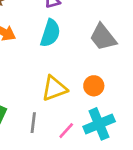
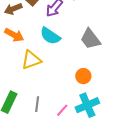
cyan semicircle: (50, 33) -> (50, 36), turned 105
yellow triangle: (54, 88) -> (31, 60), moved

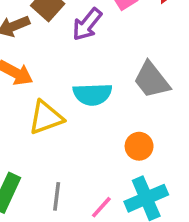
cyan semicircle: (50, 36) -> (92, 94), moved, turned -35

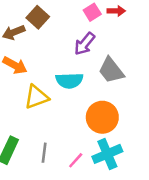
purple arrow: (87, 24) -> (85, 44), moved
orange circle: (139, 146) -> (102, 117), size x1.6

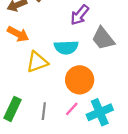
orange circle: (102, 117) -> (80, 80), moved
pink line: (76, 160) -> (72, 109), moved

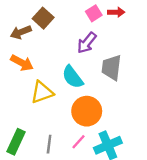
gray trapezoid: (103, 38) -> (111, 68), turned 45
cyan semicircle: (66, 47) -> (73, 77), turned 55

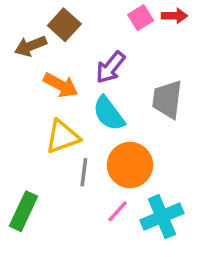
purple arrow: (87, 43) -> (110, 67), moved
orange arrow: (22, 63) -> (61, 85), moved
gray line: (49, 144) -> (84, 172), moved

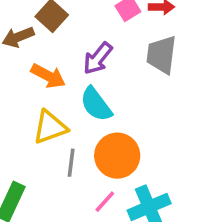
gray trapezoid: (167, 99) -> (161, 55), moved

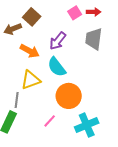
gray line: (71, 163) -> (17, 100), moved
pink line: (105, 202) -> (50, 121), moved

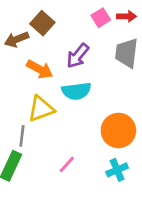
cyan semicircle: (57, 67) -> (76, 91), turned -60
orange circle: (69, 96) -> (118, 130), moved
cyan cross: (87, 125) -> (117, 170), size x0.7

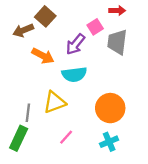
pink square: (101, 18) -> (95, 27), moved
yellow triangle: (41, 109) -> (55, 102), moved

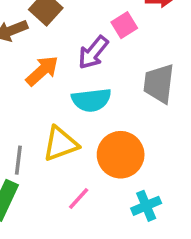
gray trapezoid: (117, 42) -> (159, 84), moved
orange arrow: (43, 56) -> (42, 71), turned -70
orange circle: (110, 108) -> (121, 155), moved

